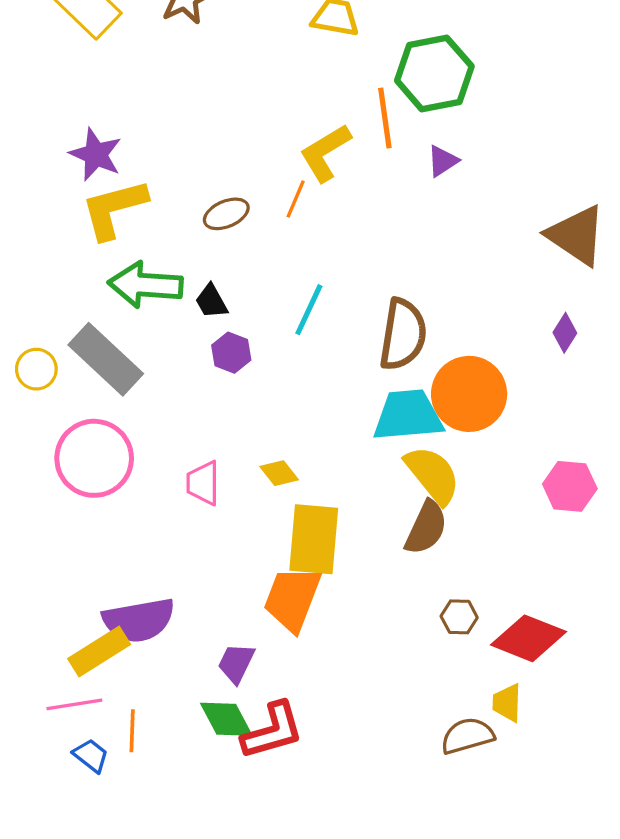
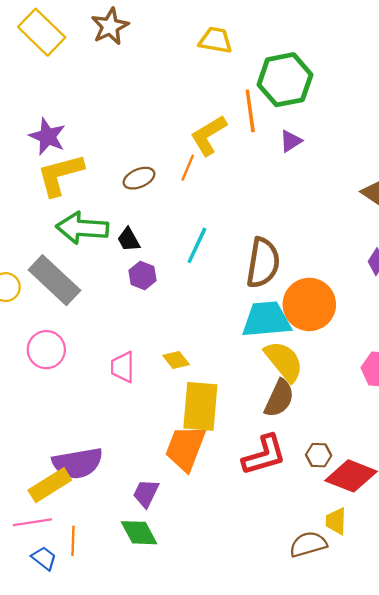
pink circle: (94, 458) -> (46, 350), size x0.7
brown hexagon: (459, 617) -> (319, 455), moved
red L-shape: (273, 731) -> (264, 455), moved

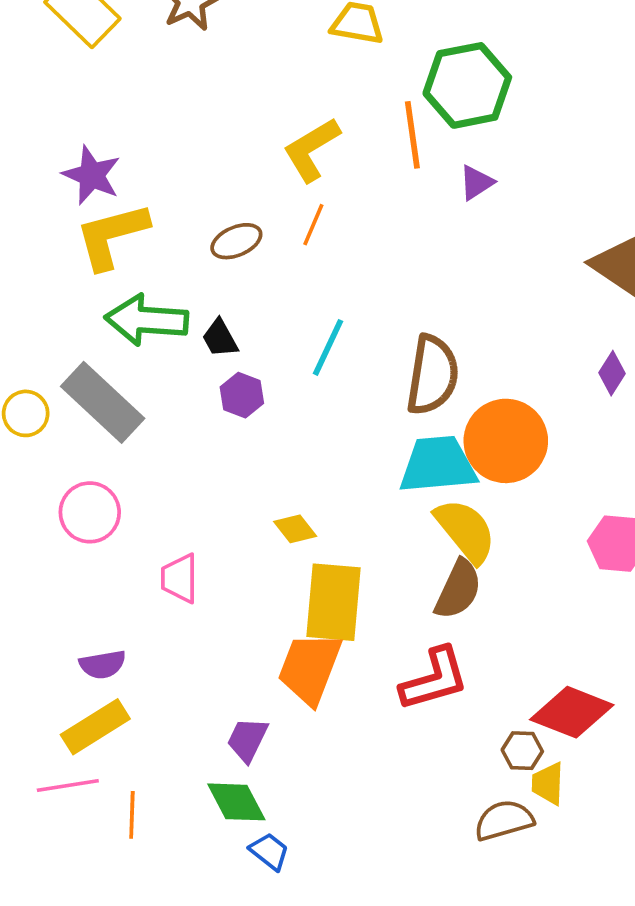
yellow L-shape: (209, 135) -> (312, 150), moved
pink trapezoid: (123, 367) -> (180, 578), moved
brown hexagon: (319, 455) -> (522, 751), moved
purple semicircle: (78, 463) -> (103, 665), moved, size x0.6
blue trapezoid: (44, 558) -> (269, 851), moved

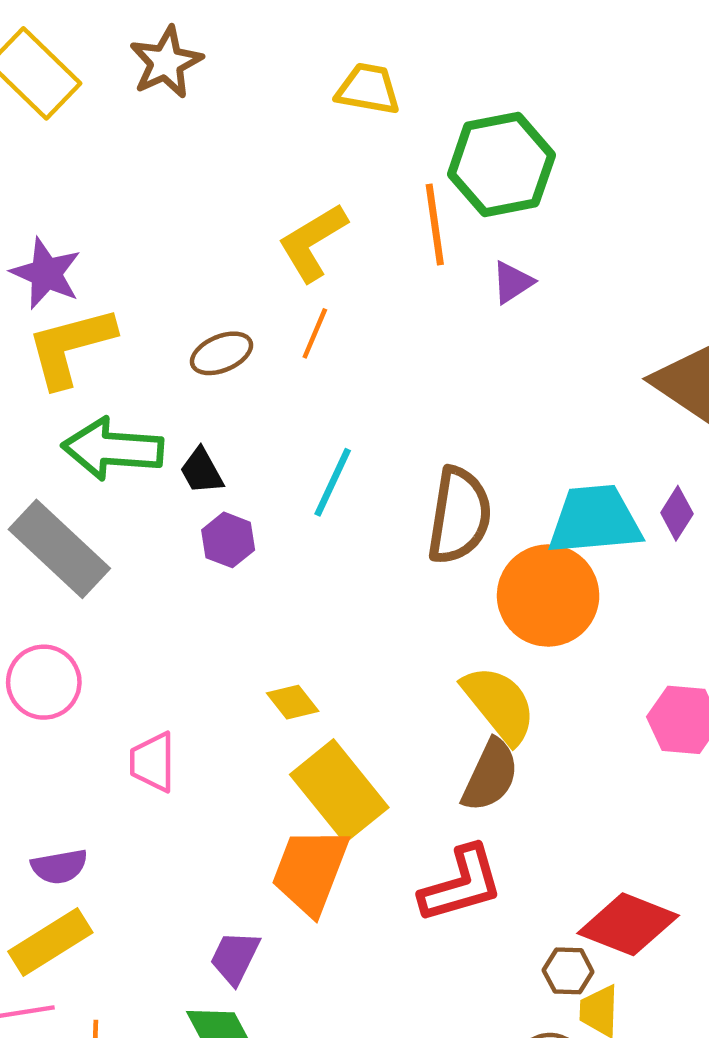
cyan trapezoid: (438, 465) -> (595, 520), moved
yellow rectangle: (334, 602) -> (339, 791), turned -44

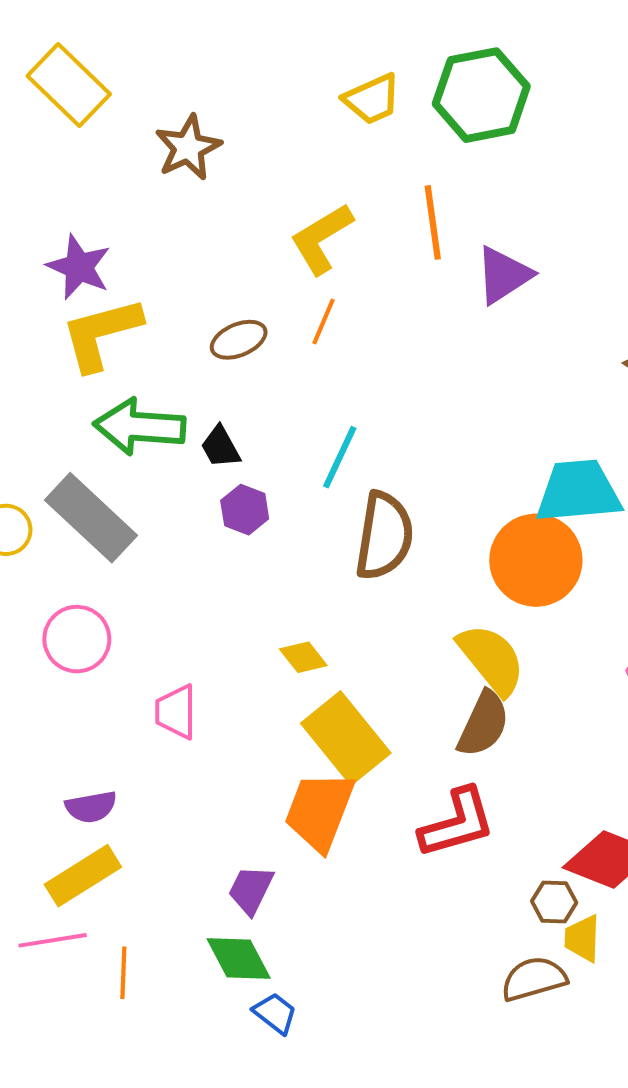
brown star: (166, 62) -> (188, 148), moved
yellow trapezoid: (368, 89) -> (372, 99), turned 146
green hexagon: (501, 165) -> (481, 95), moved
purple triangle: (513, 282) -> (504, 275), size x1.5
brown semicircle: (459, 516) -> (384, 536), moved

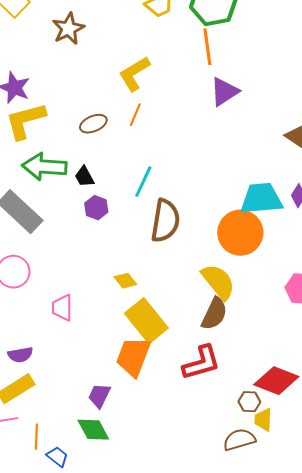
orange line: (433, 222) -> (207, 47), moved
blue trapezoid: (275, 1013) -> (57, 457), moved

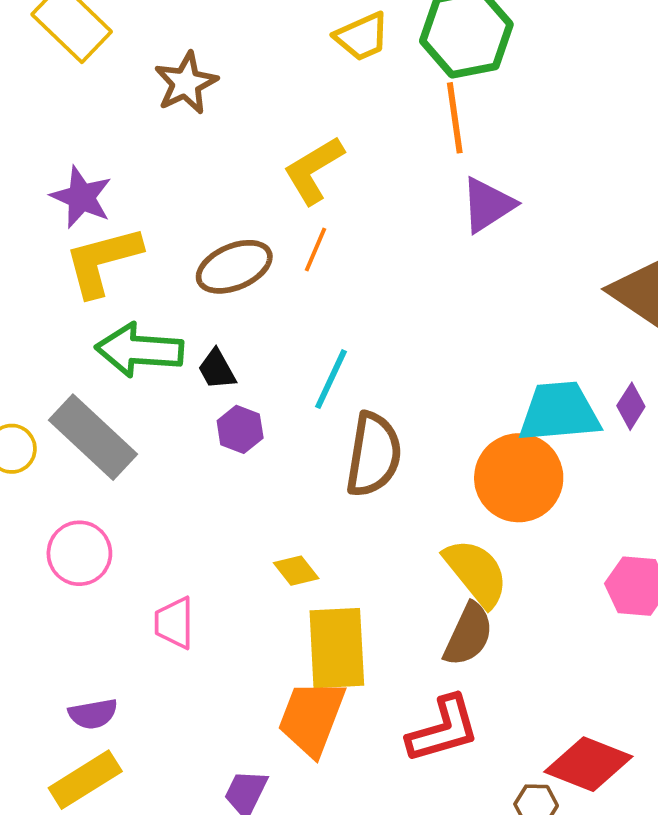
brown ellipse: (93, 124) -> (234, 267), size x1.4
yellow rectangle: (146, 321) -> (337, 648), turned 36

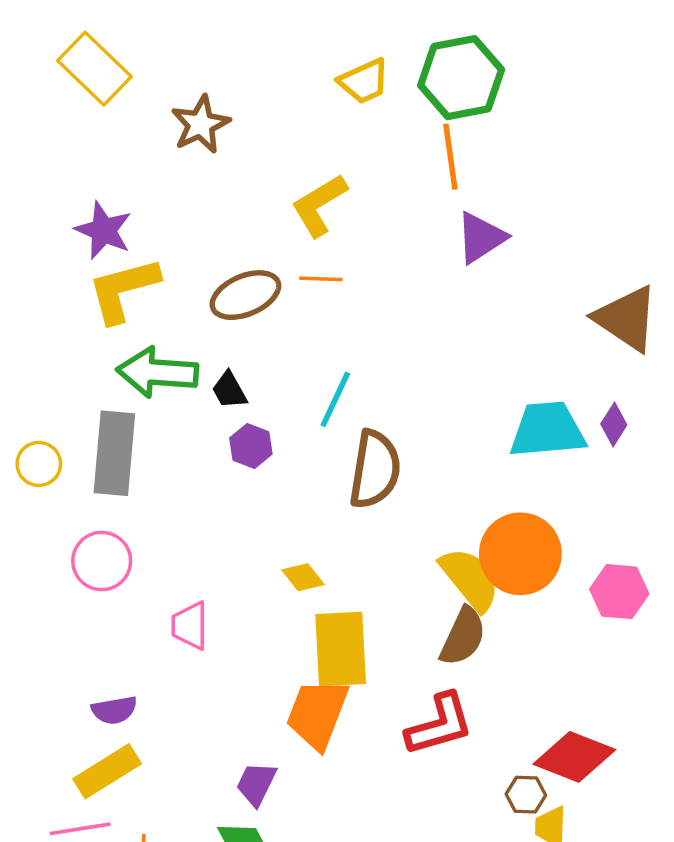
orange line: (315, 249) -> (321, 279), turned 69
gray rectangle: (93, 437) -> (114, 453), turned 52
orange circle: (519, 478) -> (520, 554), moved

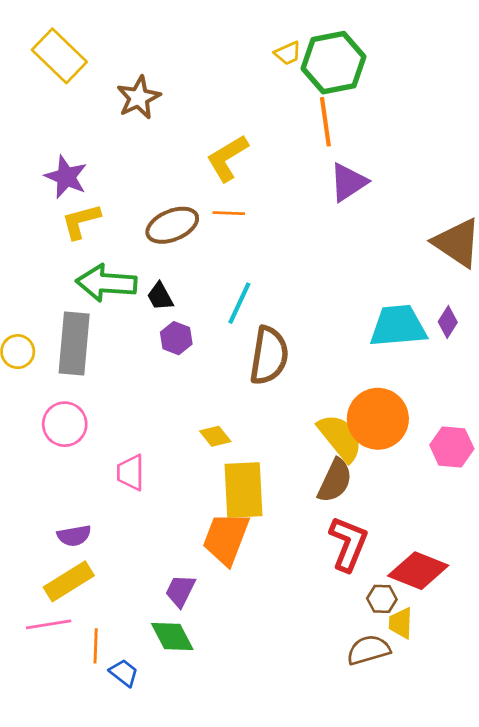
yellow trapezoid: (364, 81) -> (288, 53), moved, size x0.7
yellow L-shape: (123, 290) -> (81, 221), size x0.7
red L-shape: (440, 725) -> (348, 544), moved, turned -52

